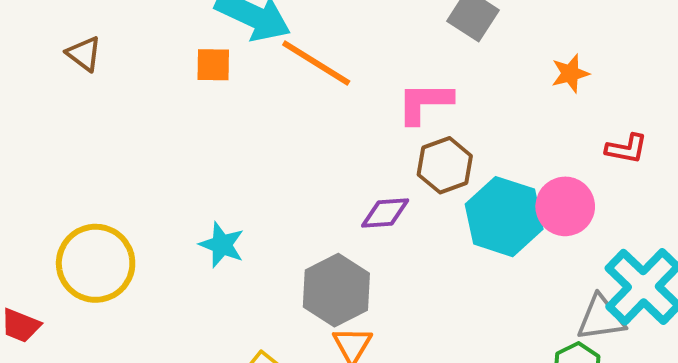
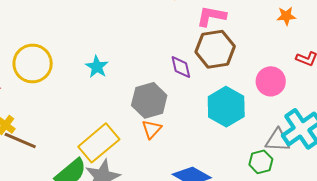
brown hexagon: (445, 165) -> (215, 49), size x1.4
purple diamond: (385, 213) -> (181, 67), turned 70
cyan hexagon: (504, 217) -> (226, 107), moved

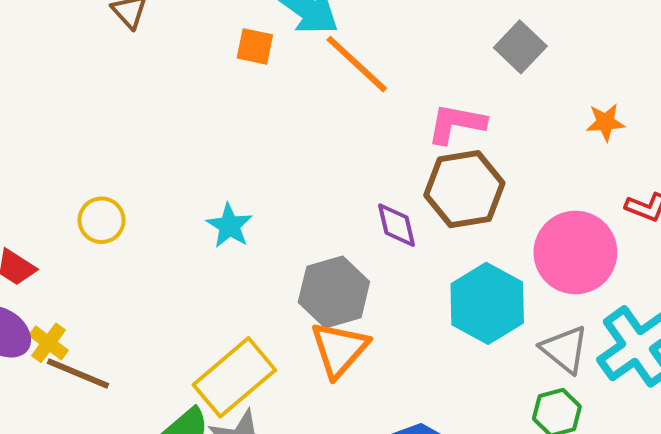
yellow circle: (33, 63) -> (101, 220), size x0.6
pink circle: (271, 81) -> (575, 252), size x1.4
orange triangle: (152, 129) -> (339, 349), size x1.5
gray triangle: (277, 140) -> (565, 349), moved, turned 36

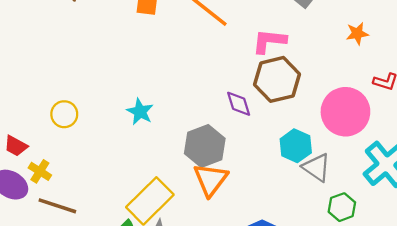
cyan hexagon: (487, 303) -> (296, 146), size x0.7
yellow cross: (49, 343) -> (40, 171), moved
gray triangle: (565, 349) -> (316, 167), moved

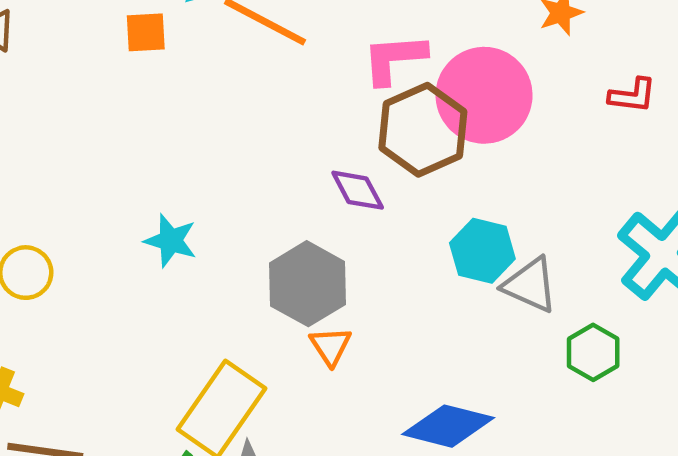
pink circle: (345, 112) -> (484, 95), moved
orange triangle: (210, 180) -> (330, 346), size x0.6

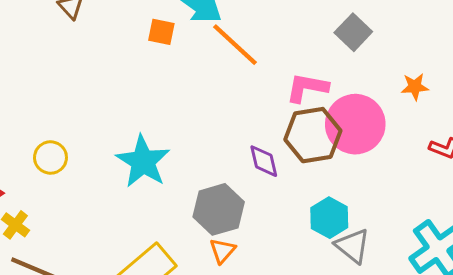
cyan star: (171, 241) -> (143, 161), size x1.6

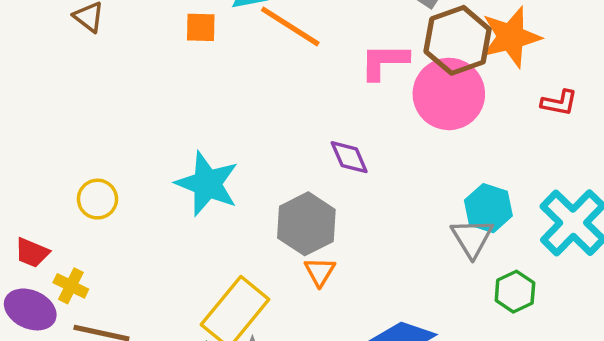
orange star: (415, 87) -> (511, 37), size x1.8
brown hexagon: (313, 135) -> (458, 40), moved
cyan hexagon: (329, 218) -> (488, 208), moved
gray triangle: (353, 246) -> (472, 238), turned 30

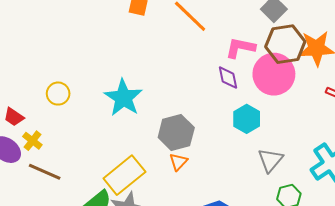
purple diamond: (349, 157) -> (228, 78), moved
cyan hexagon: (488, 208) -> (247, 119), moved

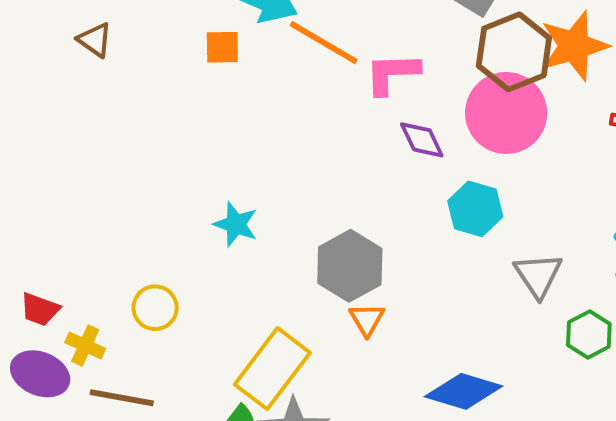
pink L-shape: (240, 48) -> (392, 73), moved
yellow circle: (58, 94) -> (155, 308), moved
cyan star: (123, 98) -> (236, 224), size x0.6

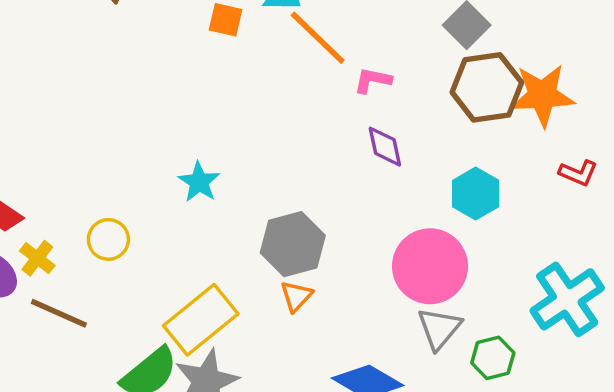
pink L-shape: (392, 73) -> (373, 80), size x0.7
pink circle: (506, 113) -> (430, 266), moved
cyan hexagon: (475, 209) -> (476, 194), moved
gray triangle: (538, 275) -> (439, 328), moved

